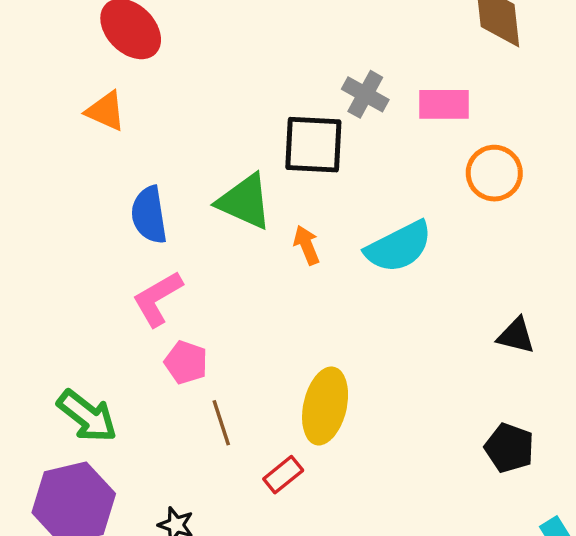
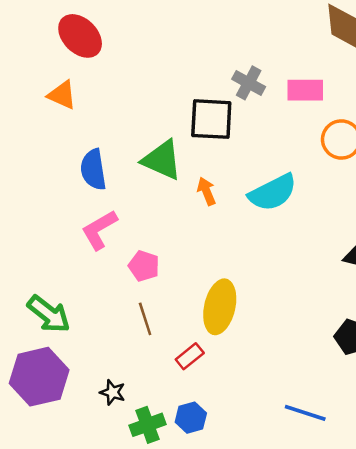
pink pentagon: (186, 362) -> (144, 266), moved

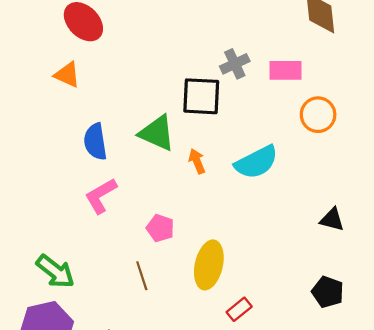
gray cross: (249, 83) -> (235, 64), turned 36
pink pentagon: (144, 266) -> (160, 228), moved
red rectangle: (190, 356) -> (239, 309), moved

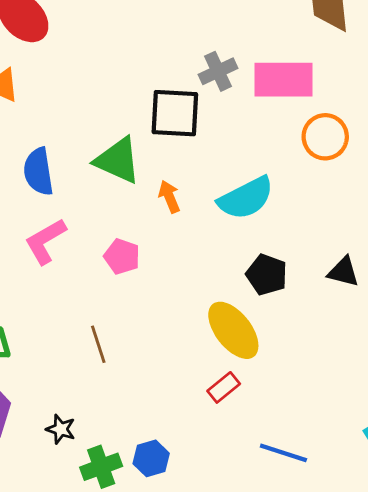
pink rectangle: (286, 70) -> (283, 80), size x1.4
pink pentagon: (160, 228) -> (122, 257), moved
yellow ellipse: (209, 265) -> (233, 330), moved, turned -51
black pentagon: (328, 292) -> (267, 275), moved

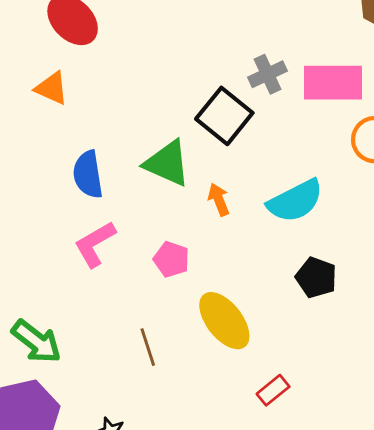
black square: (175, 113) -> (224, 116), turned 36
yellow ellipse: (233, 330) -> (224, 321), moved

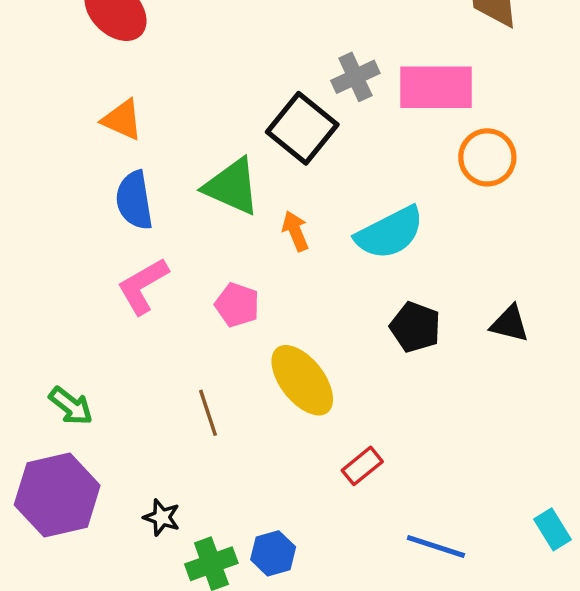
orange triangle: (52, 88) -> (122, 120), moved
green arrow: (36, 342) -> (71, 406), size x0.7

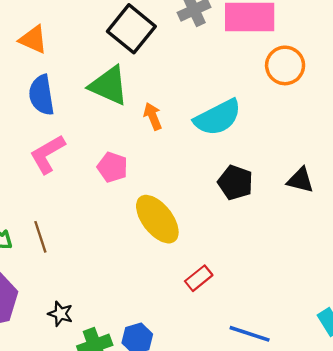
black square: (302, 128) -> (131, 29), moved
brown line: (208, 413) -> (40, 237), moved

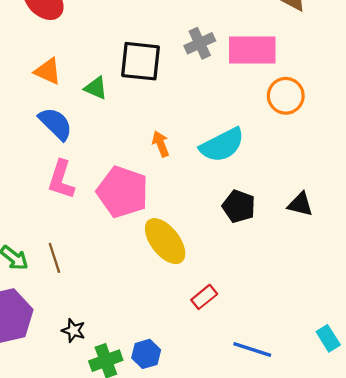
black square: (131, 29) -> (140, 61), turned -33
green triangle: (109, 86) -> (96, 88), moved, size x0.6
blue semicircle: (42, 95) -> (56, 124), turned 144
pink L-shape: (47, 154) -> (61, 180), turned -42
pink pentagon: (112, 167) -> (123, 192), size x1.8

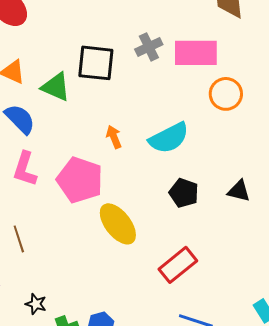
green triangle: (96, 88) -> (56, 87), size x1.4
red rectangle: (204, 297) -> (178, 265), moved, size x1.6

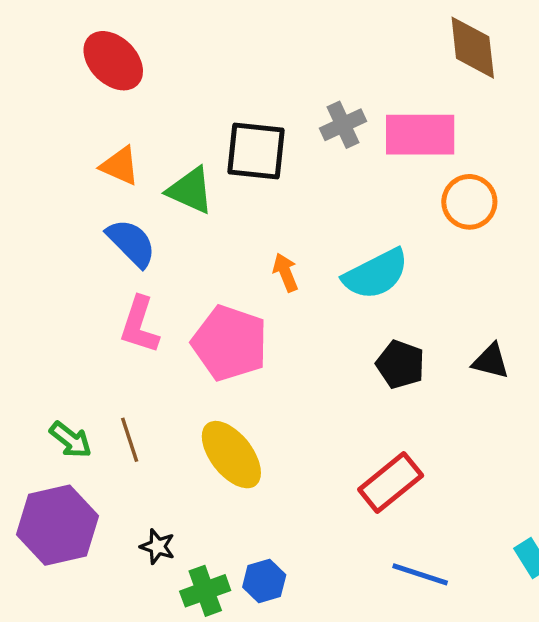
yellow ellipse: (118, 224) -> (231, 455), moved

